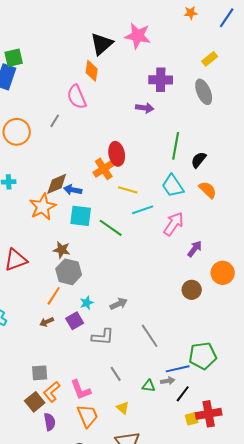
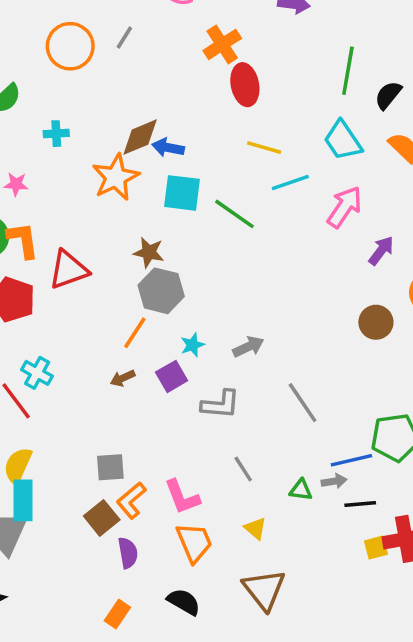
gray line: (55, 121) -> (124, 37), moved
orange cross: (104, 169) -> (222, 44), moved
black line: (183, 394) -> (360, 504), turned 48

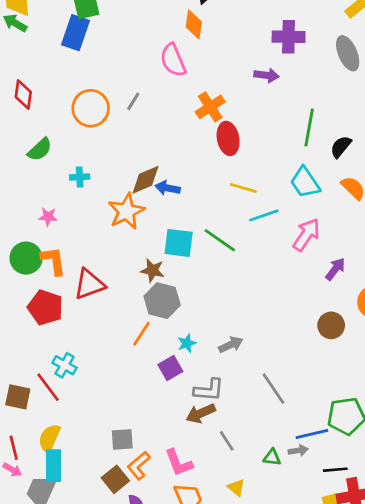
cyan square: (182, 193) -> (179, 243), moved
brown arrow: (123, 378) -> (201, 413), moved, size x1.5
black line: (360, 504) -> (335, 470), moved

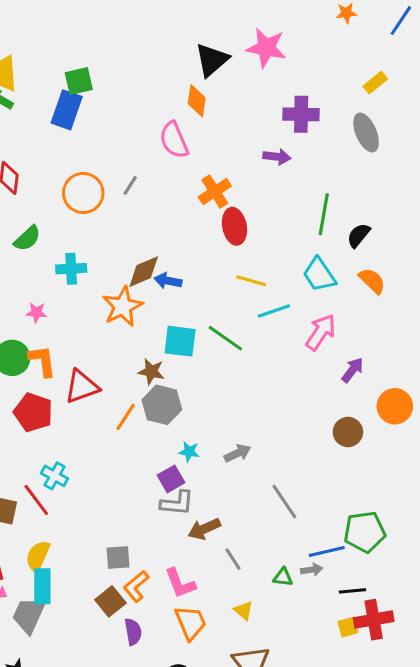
cyan cross: (80, 177) -> (71, 269), size x1.4
orange line: (141, 334) -> (126, 417), moved
cyan star: (187, 343) -> (189, 452), turned 30
gray L-shape: (209, 390) -> (177, 503), moved

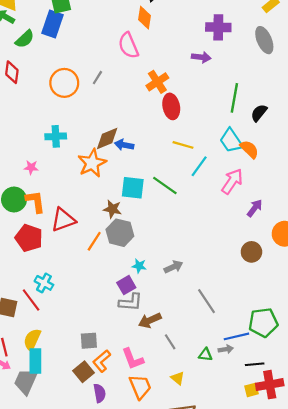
green semicircle: (27, 238) -> (25, 39), moved
orange semicircle: (372, 281) -> (249, 149), moved
cyan line: (274, 311) -> (199, 166), turned -35

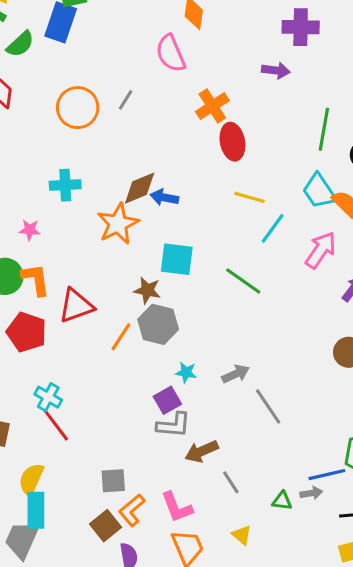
green line: (165, 186) -> (243, 281), moved
red line: (31, 300) -> (56, 425), moved
gray line: (207, 301) -> (268, 406), moved

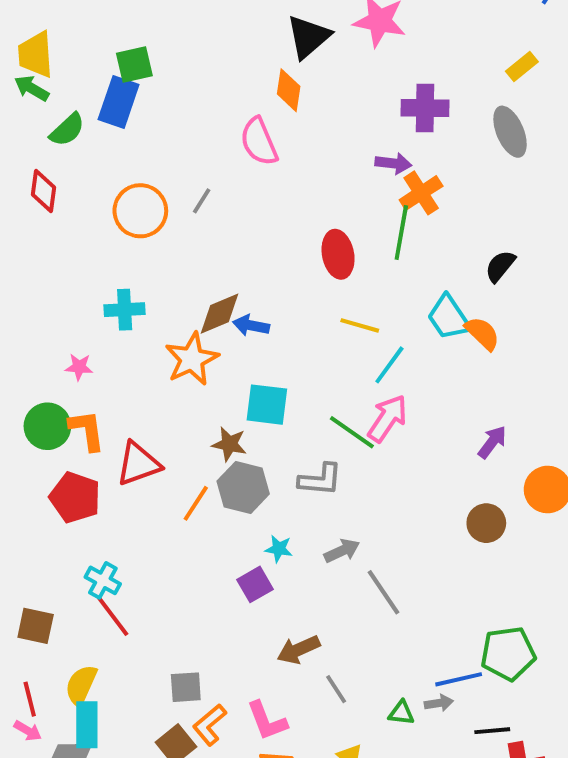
orange cross: (212, 106) -> (421, 193), moved
green line: (324, 129) -> (401, 233), moved
pink arrow: (321, 250) -> (387, 418), moved
gray L-shape: (174, 425) -> (320, 480), moved

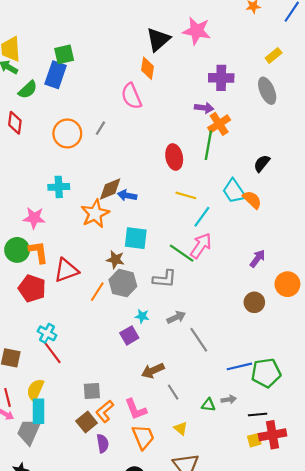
pink star: (79, 367) -> (34, 218), size x1.5
blue line: (459, 679) -> (239, 366), moved

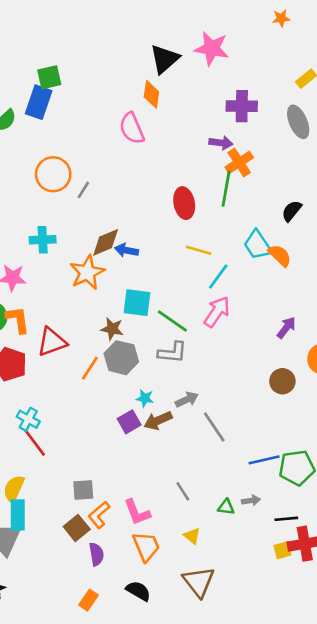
gray line: (100, 128) -> (83, 190), moved
green line: (182, 253) -> (172, 321), moved
brown arrow: (153, 371) -> (158, 421), moved

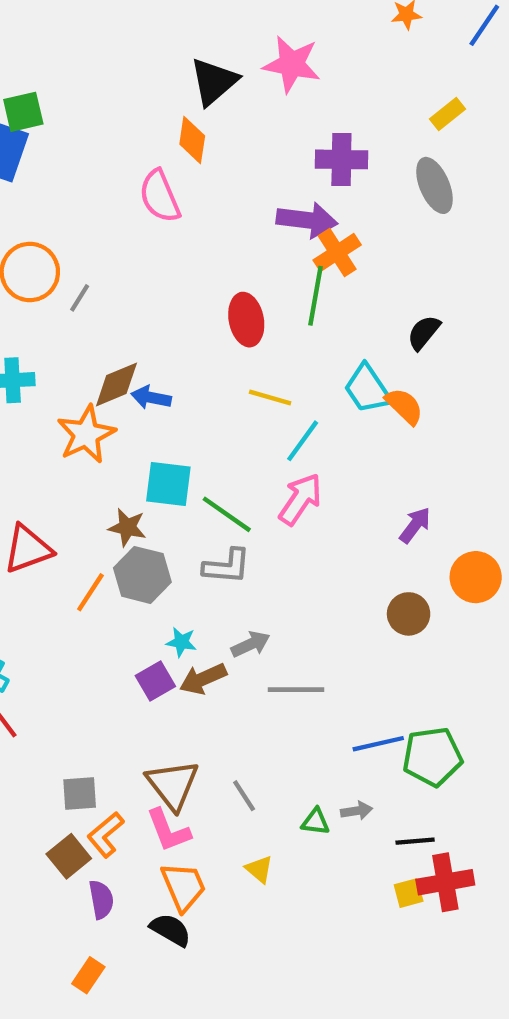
purple arrow: (221, 143) -> (307, 220), size x1.5
gray line: (214, 427) -> (296, 690), turned -56
brown triangle: (199, 582) -> (173, 785), moved
black semicircle: (138, 591) -> (171, 930), moved

